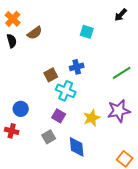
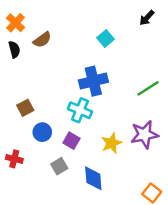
cyan square: (87, 32) -> (105, 39), turned 32
blue cross: (77, 67) -> (93, 81), size x1.6
brown square: (51, 75) -> (25, 108), moved
blue circle: (21, 109) -> (42, 132), moved

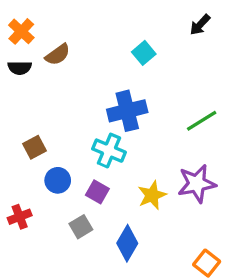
black semicircle: (14, 49) -> (20, 68), turned 105
red cross: (14, 159) -> (20, 217), turned -35
blue diamond: (93, 178) -> (127, 243), turned 35

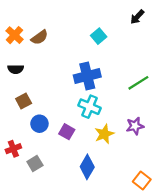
orange cross: (21, 31) -> (14, 35), moved
black semicircle: (20, 68) -> (16, 69), moved
cyan cross: (109, 151) -> (89, 107), moved
purple star: (197, 184) -> (135, 126), size x0.7
gray square: (81, 227) -> (35, 163), moved

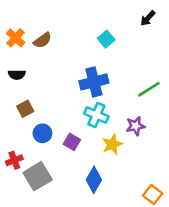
purple star: (135, 126) -> (136, 126), moved
gray square: (35, 163) -> (38, 176), size x1.6

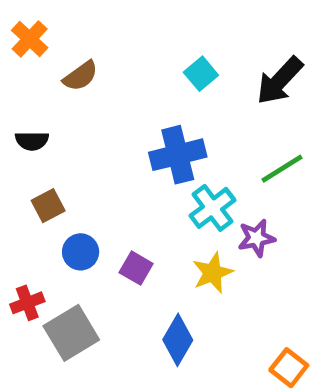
black arrow: (148, 18) -> (280, 81), moved, size x1.6
orange cross: (16, 38) -> (30, 39), moved
cyan cross: (96, 115) -> (212, 208), moved, turned 30

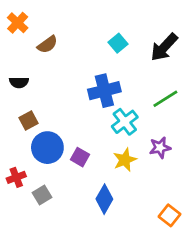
purple star: (256, 238) -> (160, 148), moved
blue circle: (81, 252) -> (47, 148), size x1.5
gray square: (71, 333) -> (42, 195), size x0.6

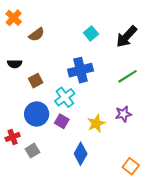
brown square: (28, 120) -> (36, 81), moved
cyan cross: (125, 122) -> (65, 97), moved

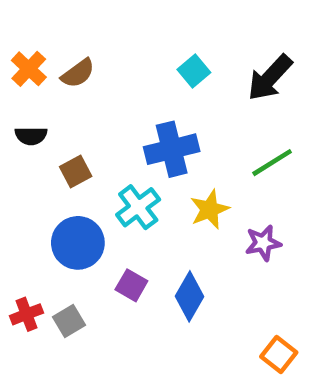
orange cross: (14, 18) -> (29, 69), moved
purple square: (62, 121) -> (131, 285), moved
yellow star: (96, 123) -> (210, 209), moved
red cross: (13, 137) -> (27, 314), moved
blue diamond: (81, 154) -> (189, 296), moved

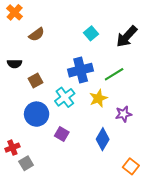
orange cross: (29, 69) -> (15, 12), moved
green line: (272, 163) -> (114, 74), moved
blue diamond: (189, 296) -> (103, 139), moved
gray square: (69, 321) -> (26, 163), moved

